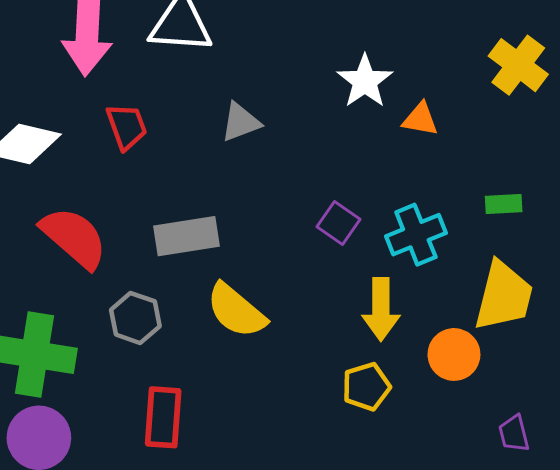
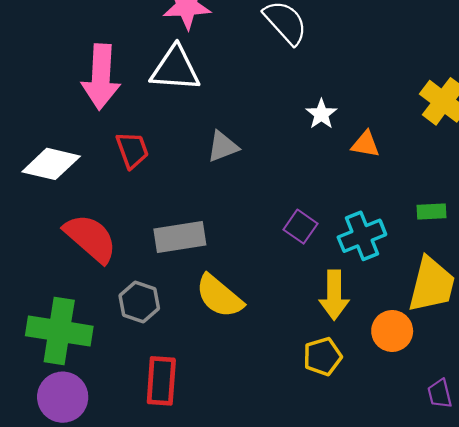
white star: (365, 81) -> (321, 114), size x0.7

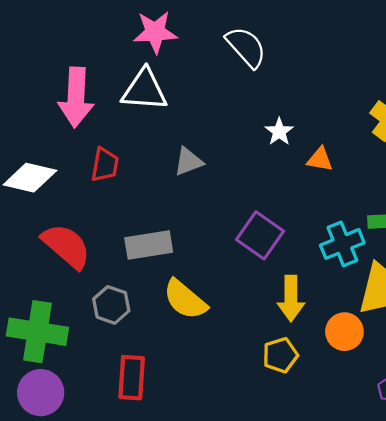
red trapezoid: (132, 150) -> (105, 165), turned 30
purple square: (300, 227) -> (260, 235), size x1.5
cyan cross: (362, 236) -> (342, 244), moved

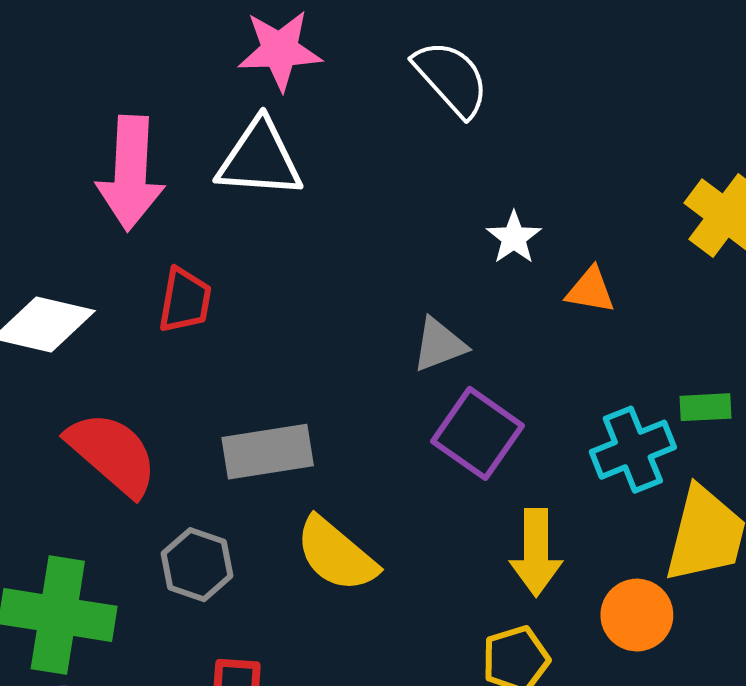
gray triangle: (188, 162) -> (439, 345), moved

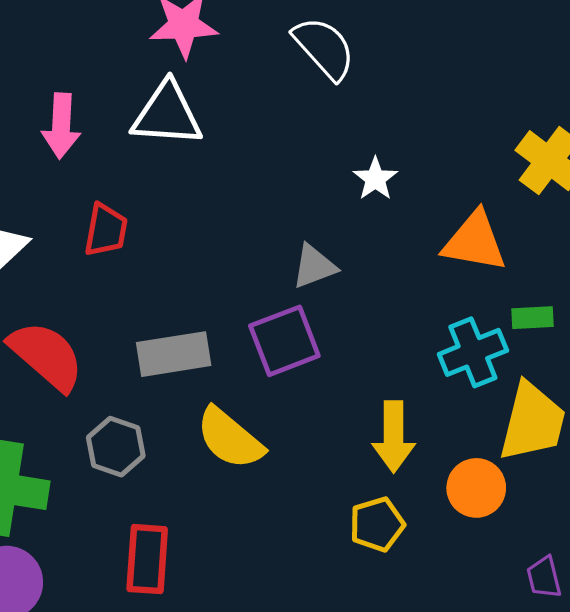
pink arrow: (130, 173) -> (61, 126), size x0.7
orange triangle: (590, 290) -> (475, 242), moved, size x1.6
purple square: (477, 433) -> (284, 341), moved, turned 34

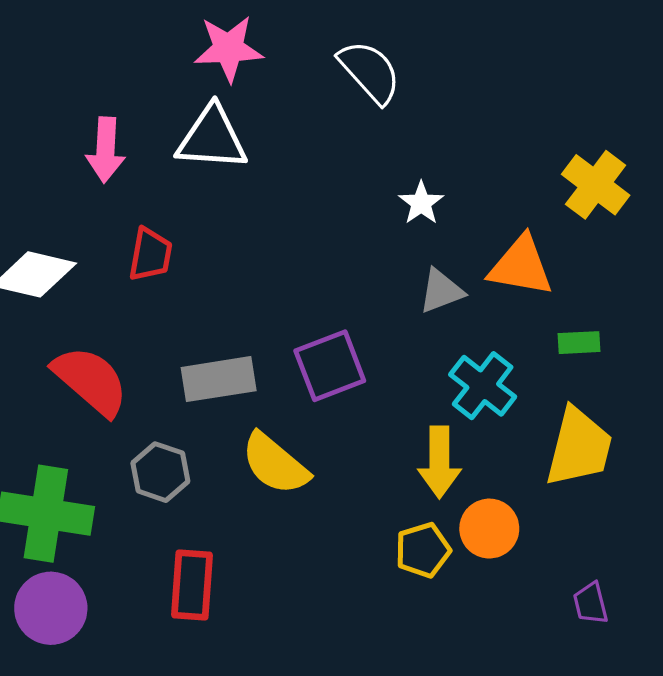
gray triangle: (314, 266) -> (441, 291), moved
cyan cross: (473, 352) -> (483, 386), moved, turned -30
orange circle: (476, 488) -> (489, 529), moved

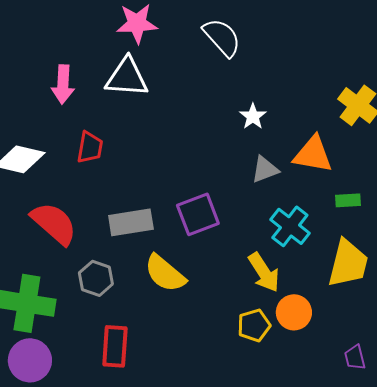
yellow arrow: (439, 462) -> (264, 272), turned -33

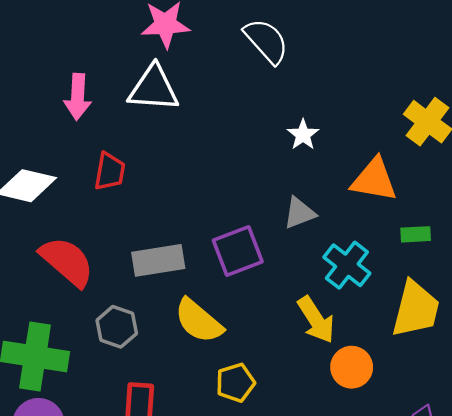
gray triangle: (265, 169) -> (299, 213), moved
yellow pentagon: (254, 325) -> (235, 383), moved

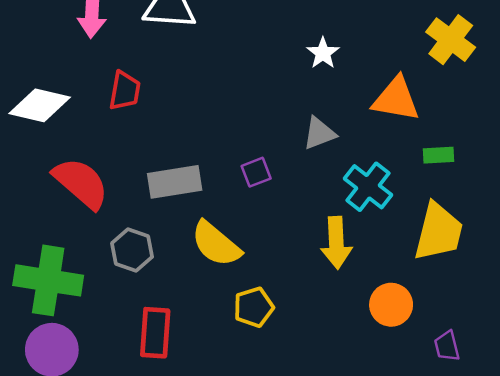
purple square: (238, 251) -> (256, 172), size x0.6
yellow arrow: (316, 320) -> (336, 243), turned 30
orange circle: (352, 367) -> (391, 305), moved

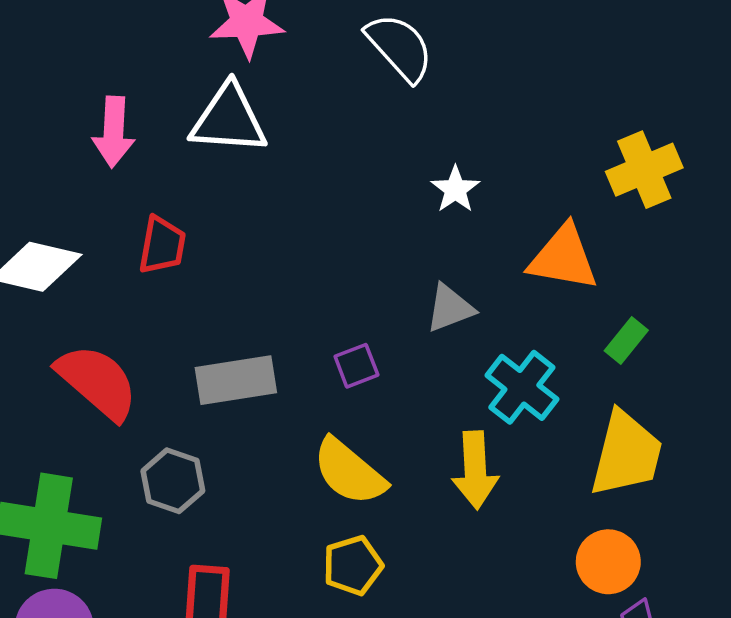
yellow cross: (451, 40) -> (644, 170), turned 30
green rectangle: (438, 155) -> (626, 341), turned -48
yellow semicircle: (216, 244) -> (349, 472), moved
orange circle: (391, 305) -> (608, 562), moved

